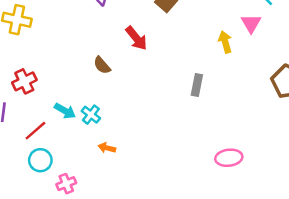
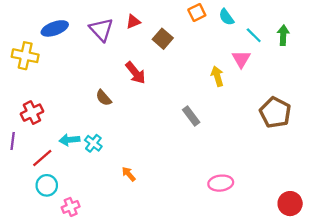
gray rectangle: (197, 85) -> (191, 116), turned -48
cyan arrow: (65, 111) -> (69, 140), turned 144
orange arrow: (107, 148) -> (129, 174), moved, turned 35

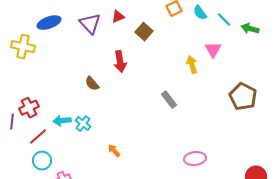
cyan line: (254, 35) -> (224, 20), moved
green arrow: (283, 35) -> (250, 29), turned -78
red arrow: (135, 73) -> (120, 62), turned 30
red cross: (32, 113) -> (29, 108), moved

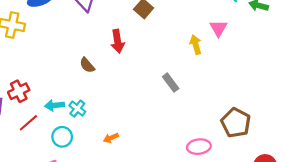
brown pentagon: (243, 97) -> (236, 123), moved
orange arrow: (114, 151) -> (111, 138), turned -72
cyan circle: (42, 161) -> (62, 137), moved

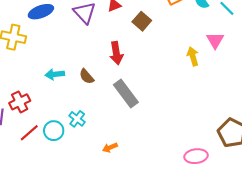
gray rectangle: (171, 83) -> (126, 93), moved, size x1.5
cyan arrow: (55, 105) -> (55, 74), moved
cyan circle: (62, 137) -> (54, 131), moved

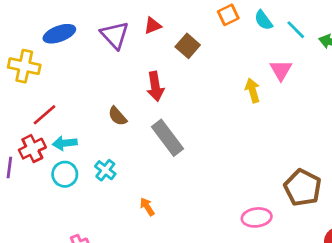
cyan arrow: (55, 74) -> (65, 143), moved
cyan circle: (54, 131) -> (65, 174), moved
red line: (29, 133) -> (45, 115), moved
orange arrow: (110, 148) -> (147, 207), turned 80

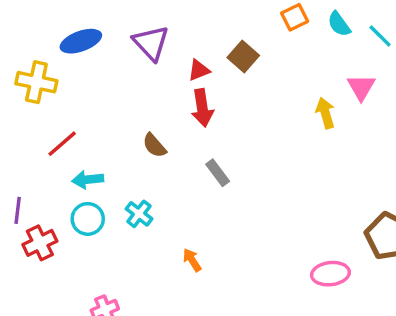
red triangle: (153, 26) -> (199, 70), moved
gray rectangle: (167, 138) -> (218, 173), size x0.6
red cross: (32, 149) -> (40, 243), moved

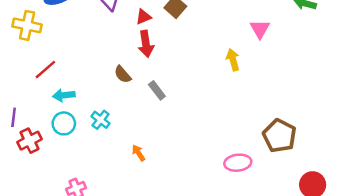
yellow arrow: (325, 113) -> (233, 60), moved
brown semicircle: (154, 145) -> (123, 74), moved

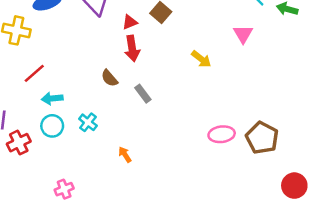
yellow arrow: (233, 60) -> (201, 59), moved, turned 144
pink ellipse: (238, 163) -> (222, 134), moved

